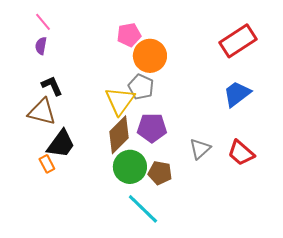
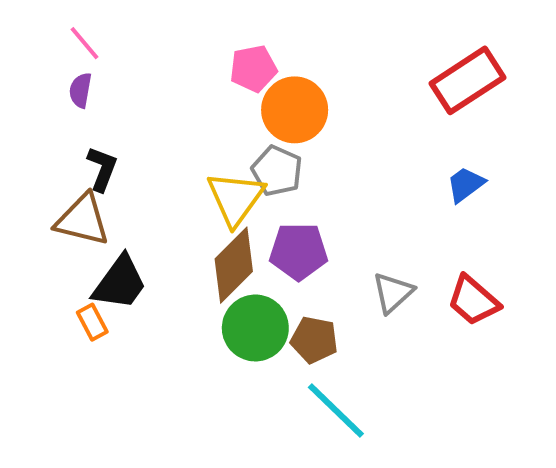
black L-shape: (52, 86) -> (102, 169), turned 45
blue trapezoid: (237, 94) -> (466, 185), size x0.7
cyan line: (143, 209) -> (336, 410), moved

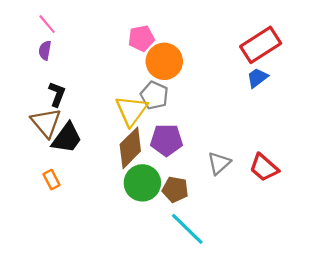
blue trapezoid: (466, 185) -> (257, 78), moved
brown triangle: (82, 220) -> (46, 123), turned 36
black trapezoid: (120, 283) -> (67, 138), moved

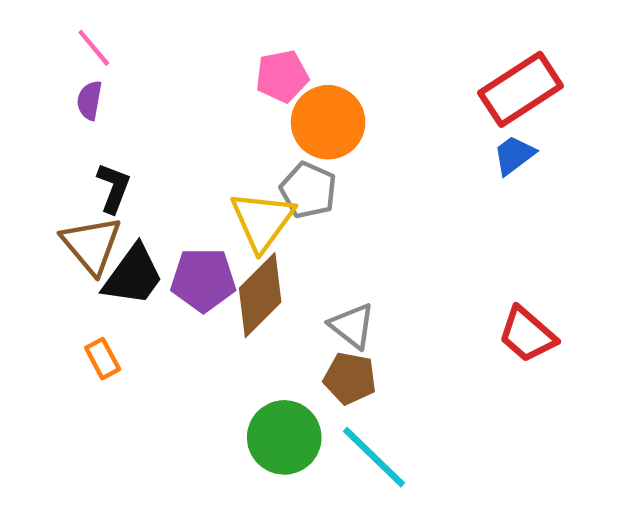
purple pentagon: (166, 140) -> (203, 280), moved
gray triangle: (219, 163) -> (352, 326), moved, turned -40
green circle: (142, 183) -> (284, 437), moved

